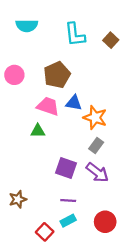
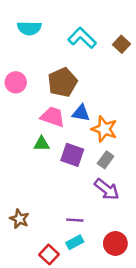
cyan L-shape: (75, 35) -> (82, 38), turned 140
purple square: (66, 168) -> (72, 155), moved
brown star: (18, 199) -> (19, 219), turned -30

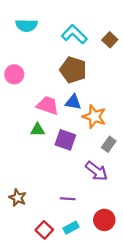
brown pentagon: (62, 82) -> (73, 70), moved, turned -30
gray rectangle: (106, 160) -> (109, 144), moved
cyan rectangle: (75, 242) -> (71, 228), moved

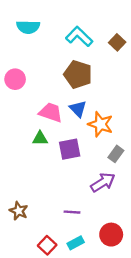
blue triangle: (73, 102) -> (78, 109), turned 36
purple square: (65, 140) -> (70, 149), turned -30
purple arrow: (97, 171) -> (103, 182), turned -70

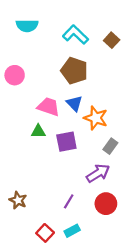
purple line: (72, 212) -> (69, 201), turned -63
red circle: (111, 235) -> (106, 204), moved

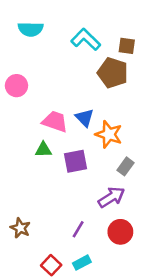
brown square: (112, 40) -> (127, 46), turned -35
brown pentagon: (74, 71) -> (113, 73), moved

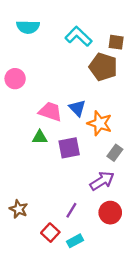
red square: (51, 265) -> (50, 233), moved

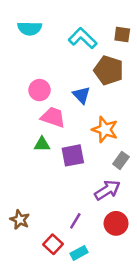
brown square: (116, 42) -> (122, 35), moved
pink circle: (15, 79) -> (39, 90), moved
blue triangle: (77, 108) -> (81, 95), moved

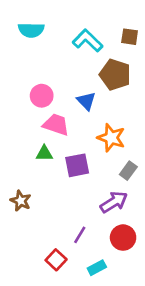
brown star: (20, 220) -> (21, 201), moved
cyan rectangle: (79, 253) -> (97, 268), moved

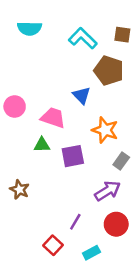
pink circle: (42, 96) -> (15, 106), moved

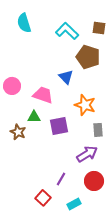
cyan semicircle: (29, 28) -> (24, 23), turned 72
gray rectangle: (121, 161) -> (98, 130), turned -40
brown star: (20, 190) -> (18, 132), moved

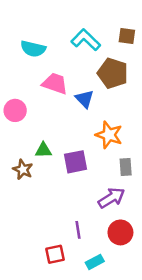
cyan semicircle: (24, 23) -> (33, 49), moved, turned -60
pink trapezoid: (43, 95) -> (55, 83), moved
purple line: (61, 179) -> (78, 230), turned -40
red square: (43, 198) -> (55, 254), turned 35

